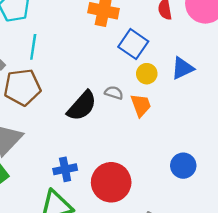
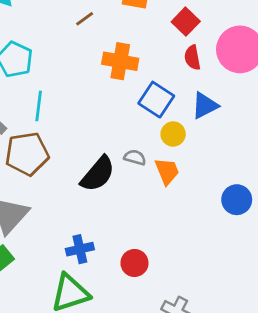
blue triangle: (182, 68) -> (205, 106), moved
blue circle: (183, 166) -> (237, 200), moved
red circle: (111, 182) -> (134, 263), size x0.6

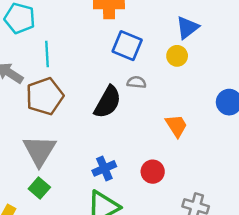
blue square: (156, 100) -> (127, 46), moved
yellow circle: (173, 134) -> (177, 56), moved
orange trapezoid: (167, 171) -> (176, 126), moved

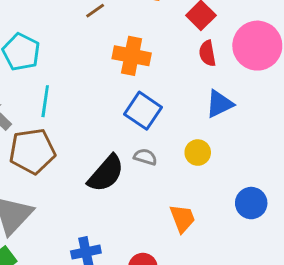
yellow circle: (177, 56) -> (198, 153), moved

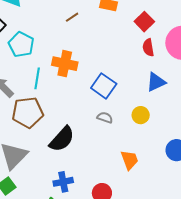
orange cross: (132, 56) -> (65, 64), moved
black semicircle: (106, 173) -> (62, 139), moved

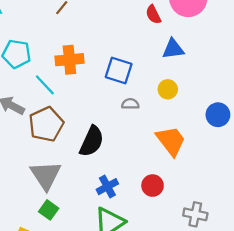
cyan line: (37, 78) -> (45, 85), turned -35
blue triangle: (156, 82) -> (173, 49), turned 35
orange trapezoid: (129, 160) -> (171, 141), size x1.4

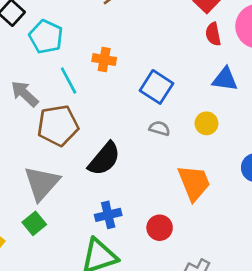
orange cross: (69, 60) -> (104, 60), size x0.7

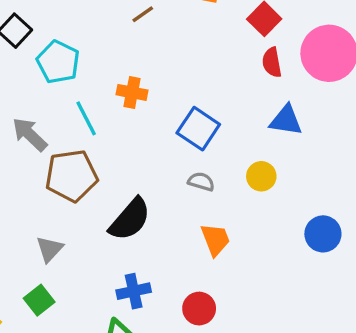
gray triangle: (42, 183) -> (50, 249), size x0.6
orange trapezoid: (194, 183) -> (215, 240), moved, size x0.7

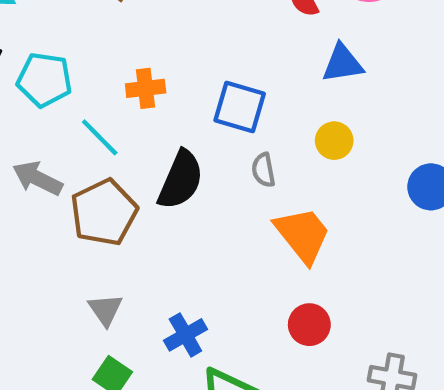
gray semicircle: (201, 182) -> (263, 170), turned -100
black semicircle: (130, 219) -> (181, 180), moved
orange trapezoid: (215, 240) -> (303, 235), size x1.4
blue cross: (134, 291) -> (185, 335), moved

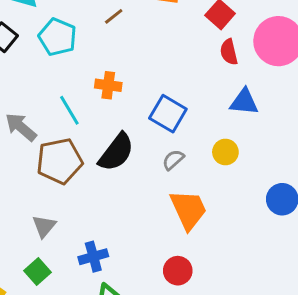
cyan pentagon: (44, 80) -> (57, 37), moved
gray semicircle: (263, 170) -> (173, 160), turned 45

